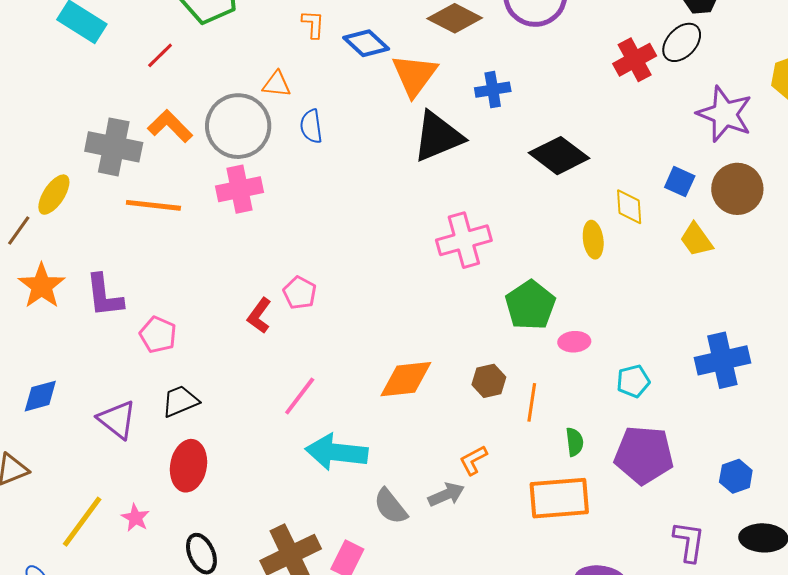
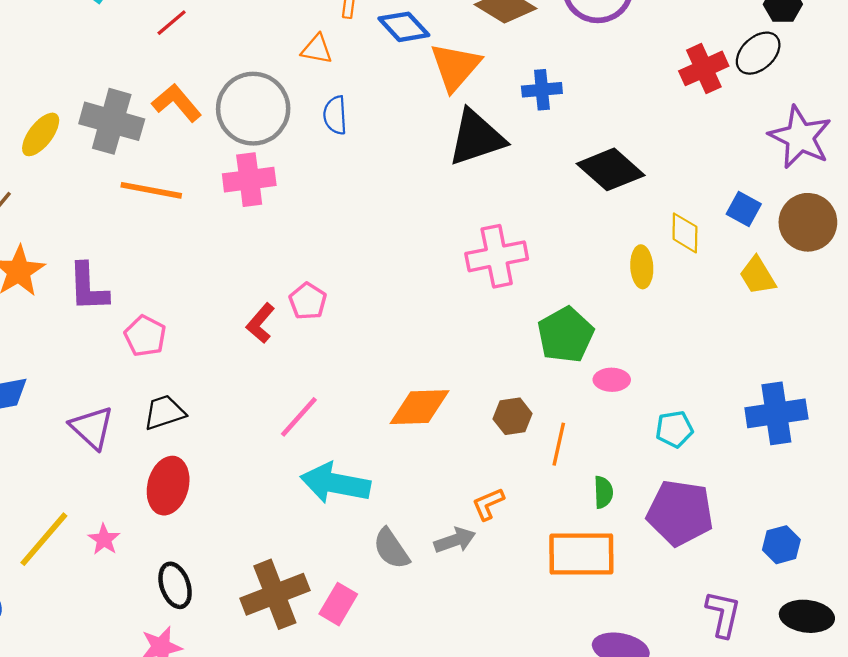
orange triangle: (277, 84) -> (317, 49), moved
yellow ellipse: (54, 195) -> (41, 134), moved

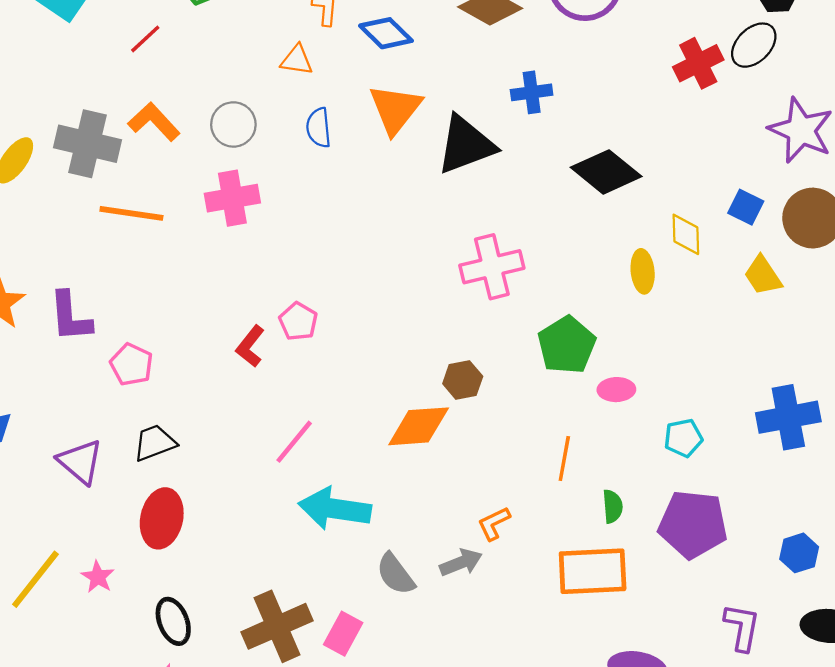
orange triangle: (455, 67) -> (395, 109), moved
gray circle: (253, 109) -> (233, 124), size x0.6
brown hexagon: (513, 416) -> (463, 380), moved

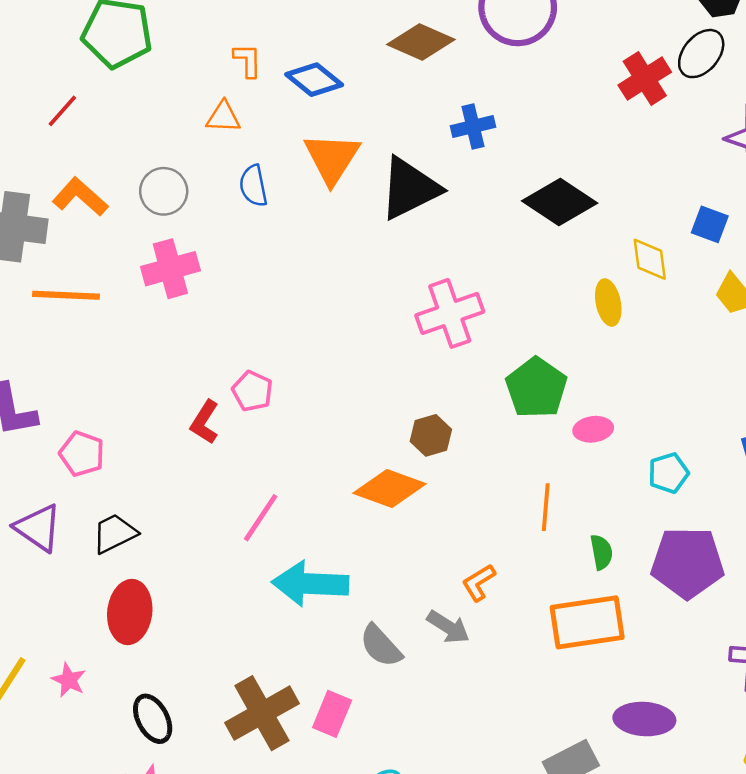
orange diamond: (419, 426) -> (390, 488), turned 30
purple triangle: (80, 462) -> (38, 528), moved
gray arrow: (461, 563) -> (448, 627), turned 60

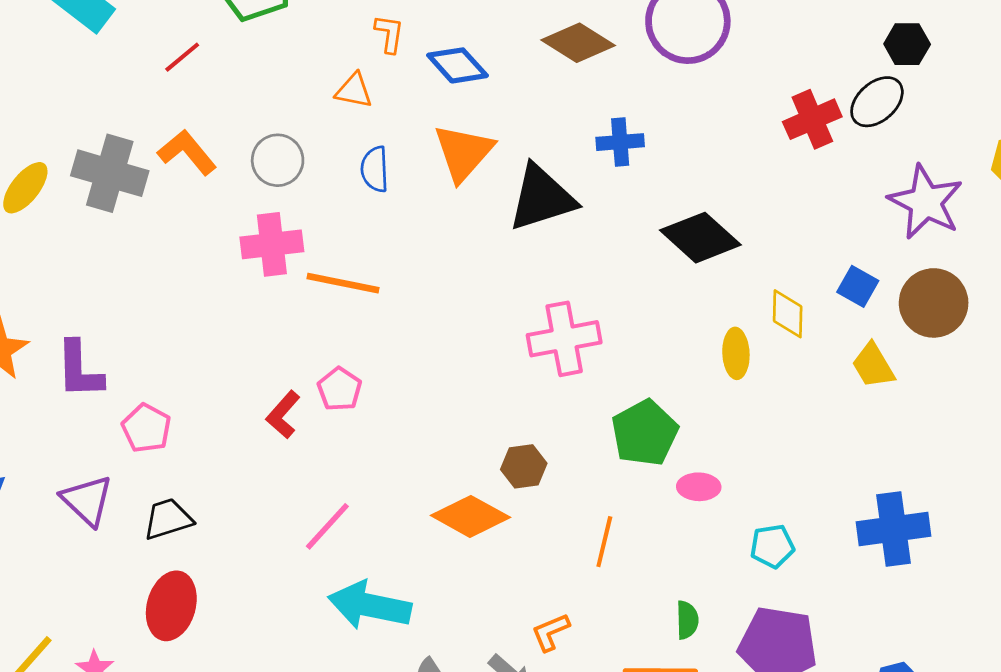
orange line: (66, 295) -> (343, 283), moved
orange line: (546, 507) -> (604, 542), moved

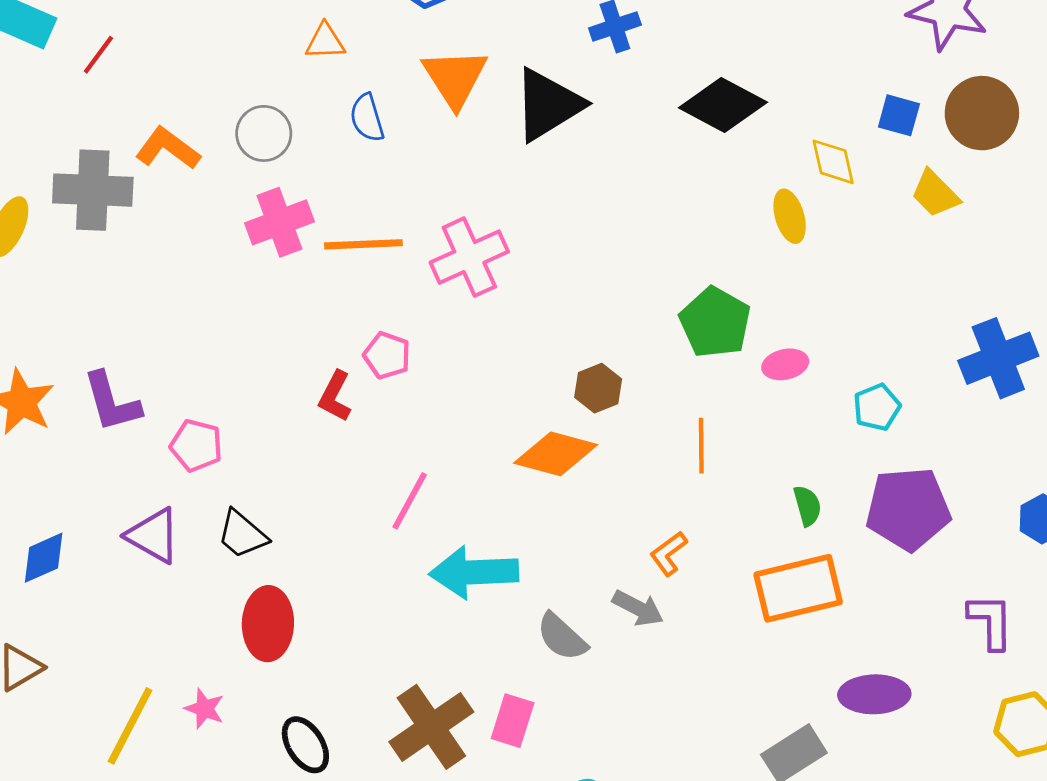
red line: (182, 57) -> (98, 55), moved
pink cross: (564, 339) -> (469, 257), moved
black trapezoid: (168, 519) -> (242, 534), turned -108

